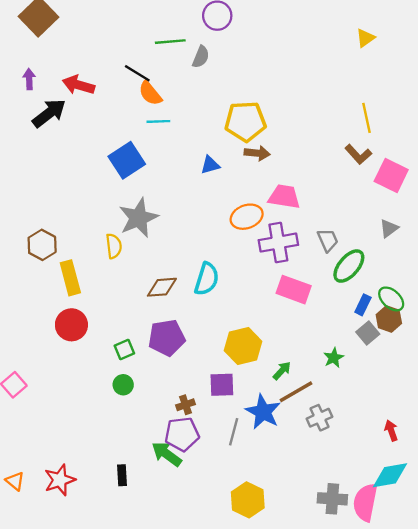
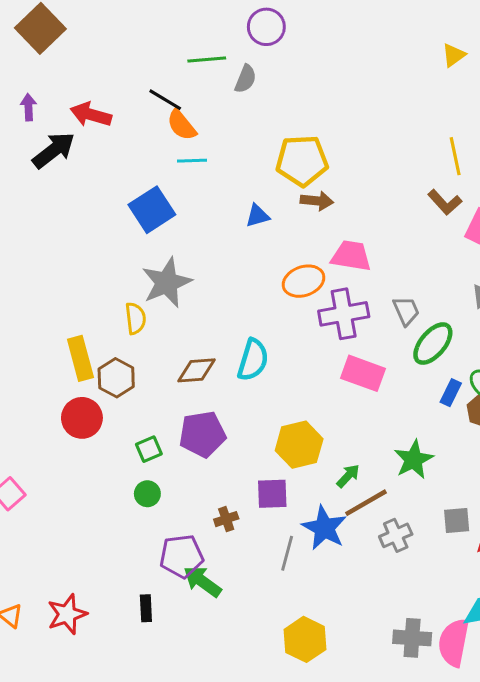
brown hexagon: (42, 245) -> (116, 378), moved
gray square: (368, 333) -> (457, 521), moved, turned 35
green star: (334, 358) -> (414, 460), size x1.5
purple pentagon: (182, 434) -> (182, 556), moved

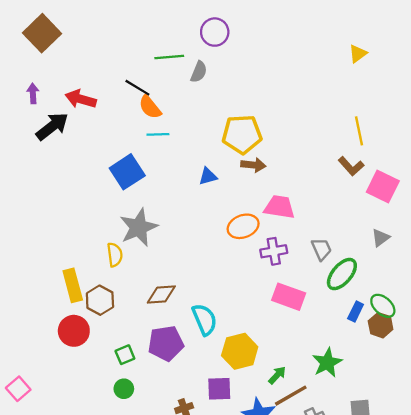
purple cross: (344, 314) -> (274, 251), size x0.7
cyan semicircle: (253, 360) -> (204, 319), moved, turned -40

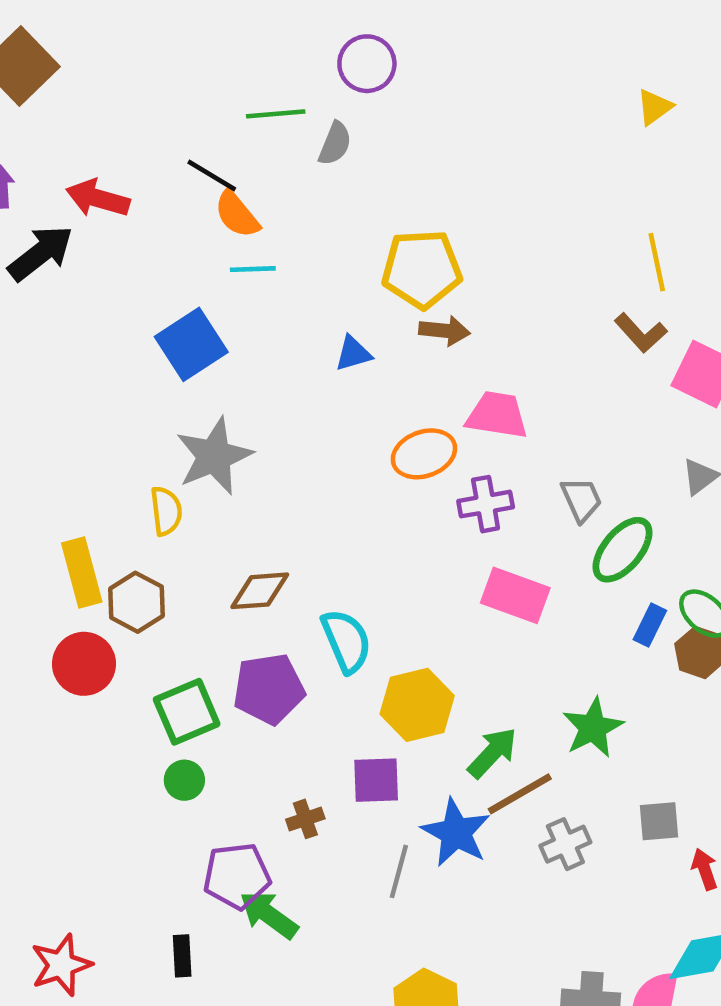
green square: (125, 355) -> (187, 712), size x1.6
green arrow: (277, 375) -> (492, 753), size x1.4

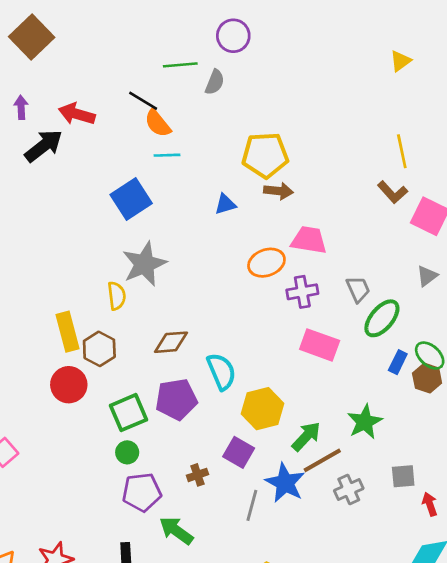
purple square: (376, 780) -> (239, 452), turned 32
purple pentagon: (237, 876) -> (142, 492), moved

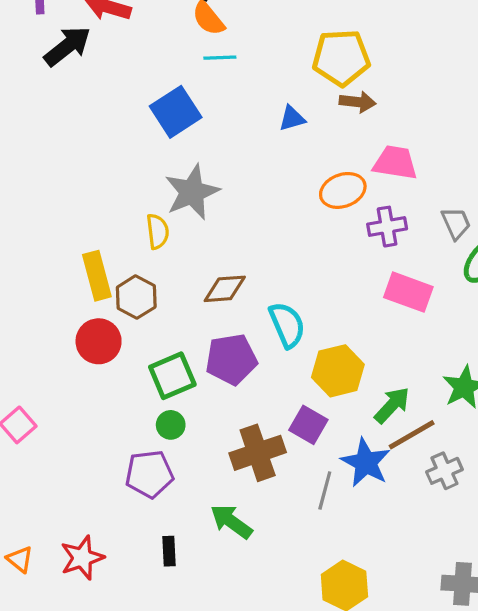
brown cross: (197, 475) -> (258, 453), size x2.0
purple pentagon: (142, 492) -> (149, 474), moved

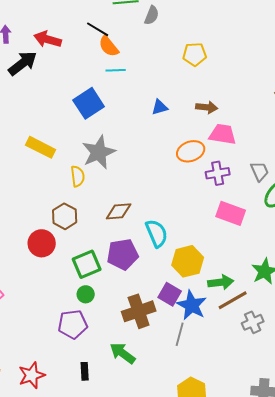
yellow pentagon: (341, 58) -> (195, 54), moved, size x0.7
brown arrow: (358, 102) -> (207, 107), moved
yellow rectangle: (97, 276) -> (41, 147), moved, turned -48
green arrow: (392, 405) -> (221, 282), turned 40
blue star: (366, 463) -> (192, 305), moved

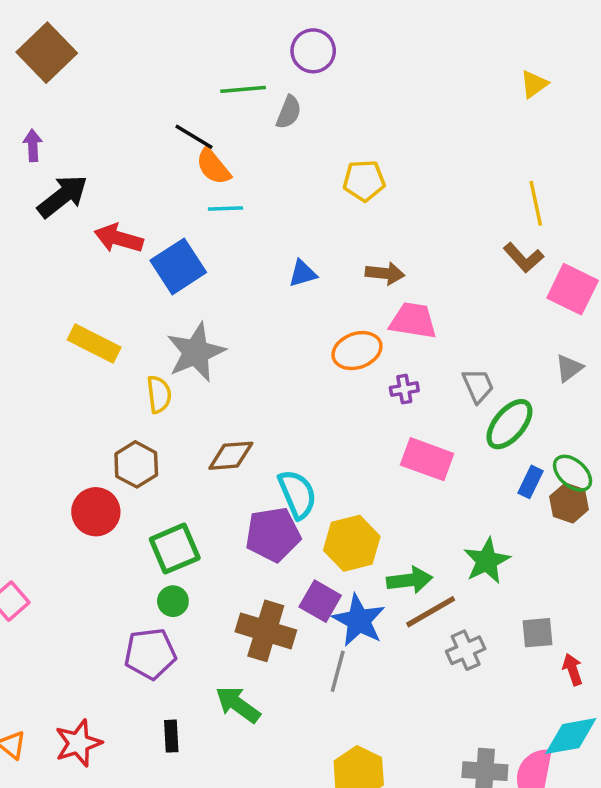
red arrow: (48, 39) -> (119, 238), moved
purple cross: (218, 173) -> (404, 389), size x0.7
purple pentagon: (123, 254) -> (273, 535), moved
brown cross: (139, 311) -> (266, 631), turned 36

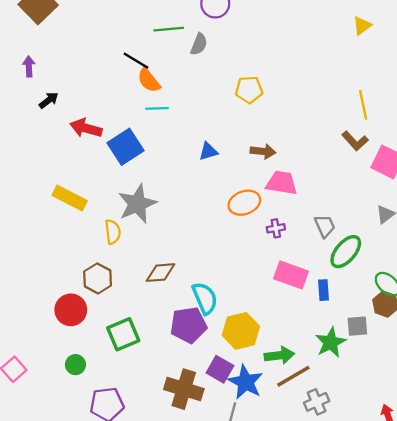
black arrow: (63, 196) -> (49, 100), size x0.6
blue rectangle: (530, 482) -> (324, 290), moved, turned -30
green circle: (173, 601) -> (75, 365), moved
gray square: (538, 633) -> (357, 326), moved

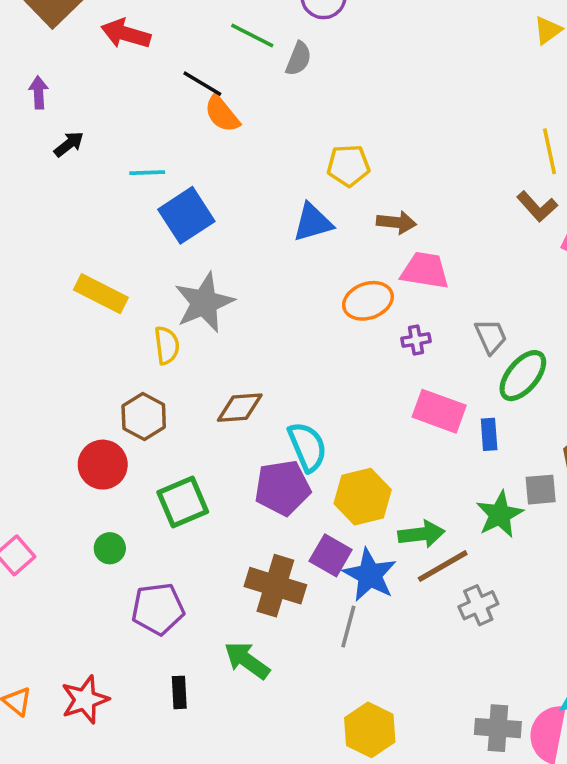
green line: (169, 29) -> (252, 36), turned 32
yellow pentagon: (249, 90) -> (348, 165), moved
cyan line: (157, 108) -> (147, 173), moved
red arrow: (86, 128) -> (126, 34), moved
blue triangle: (208, 151) -> (313, 222), size x1.4

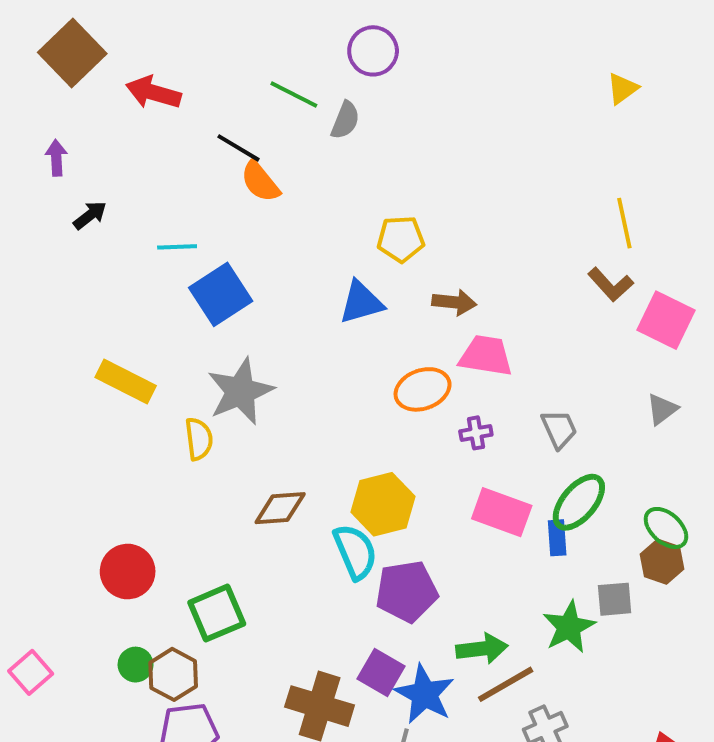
green ellipse: (523, 376) -> (579, 502), moved
brown hexagon: (144, 417) -> (173, 674), moved
purple pentagon: (283, 488) -> (407, 591), moved
yellow hexagon: (363, 497) -> (383, 504), moved

